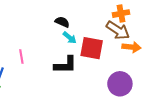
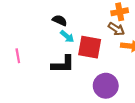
brown arrow: (118, 30) -> (116, 29), size x0.7
purple circle: (120, 84) -> (106, 86), moved

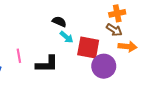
black L-shape: (63, 64) -> (47, 64), moved
purple circle: (106, 86) -> (104, 66), moved

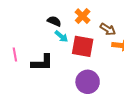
orange cross: (117, 13) -> (83, 16), moved, turned -35
purple circle: (104, 66) -> (88, 82), moved

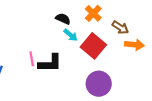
red square: (83, 46) -> (93, 46), turned 30
pink line: (15, 55) -> (32, 59), moved

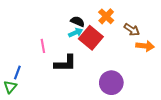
cyan arrow: (71, 35) -> (76, 33), moved, turned -64
red square: (93, 46) -> (91, 38), moved
pink line: (32, 59) -> (43, 46), moved

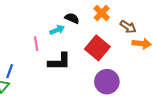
cyan arrow: (76, 33) -> (57, 30), moved
red square: (91, 38) -> (97, 48), moved

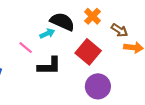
black semicircle: (72, 18) -> (62, 22), size x1.6
pink line: (36, 44) -> (26, 48), turned -40

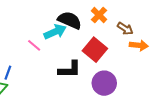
cyan arrow: (47, 34) -> (55, 32), size x1.5
black L-shape: (49, 66) -> (70, 69), moved

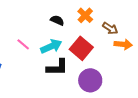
black semicircle: (70, 20) -> (57, 20), size x0.6
cyan arrow: (55, 32) -> (51, 46), moved

